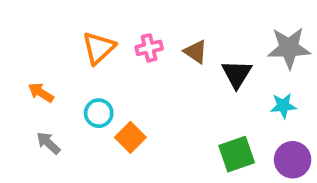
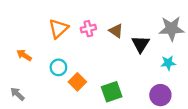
gray arrow: (48, 143) -> (17, 94), moved
green square: (237, 154) -> (112, 92), moved
purple circle: (293, 160) -> (160, 95), moved

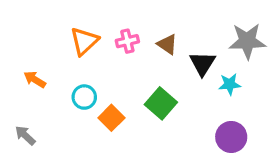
cyan star: (168, 63) -> (230, 84), moved
green square: (112, 92) -> (161, 103), moved, turned -30

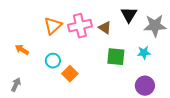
pink cross: (127, 41) -> (80, 26), size x1.6
black triangle: (202, 63) -> (129, 15), moved
green square: (161, 103) -> (116, 57), moved, turned -36
gray arrow: (25, 135) -> (16, 85), turned 72

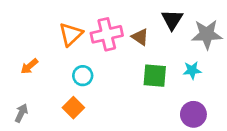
orange arrow: (22, 50) -> (29, 66), turned -72
cyan circle: (53, 61) -> (83, 76), moved
orange square: (70, 74) -> (73, 108), moved

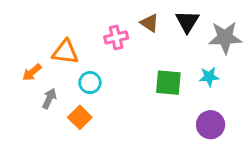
orange triangle: (71, 34) -> (65, 52), moved, turned 50
pink cross: (107, 34) -> (116, 38), size x0.7
brown triangle: (140, 37) -> (150, 23), moved
gray arrow: (21, 113) -> (49, 99), moved

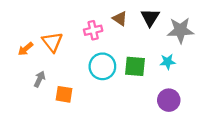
orange triangle: (65, 52) -> (52, 42), turned 45
orange arrow: (32, 72) -> (26, 49), moved
cyan circle: (90, 83) -> (102, 66), moved, size x1.5
orange square: (80, 117) -> (64, 94), turned -36

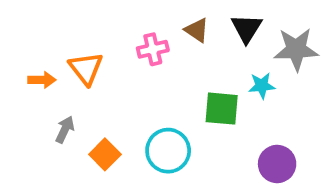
orange arrow: (26, 49) -> (42, 80), turned -140
cyan star: (168, 62) -> (262, 86), moved
cyan circle: (102, 66) -> (168, 151), moved
orange square: (64, 94) -> (105, 154), turned 36

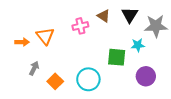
purple circle: (277, 164) -> (146, 76), moved

